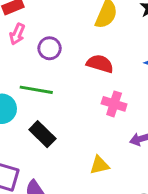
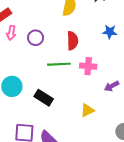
red semicircle: (100, 64) -> (72, 41), turned 84
green line: (36, 90) -> (59, 64), moved

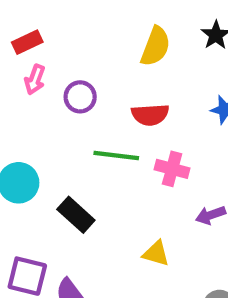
red semicircle: (72, 41) -> (150, 115), turned 78
yellow triangle: (87, 110) -> (156, 253), turned 32

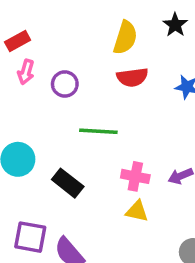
red semicircle: (150, 115) -> (132, 77), moved
pink cross: (172, 169) -> (135, 176), moved

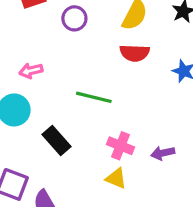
pink arrow: (26, 72) -> (31, 71), moved, turned 50
purple circle: (65, 84) -> (74, 18), moved

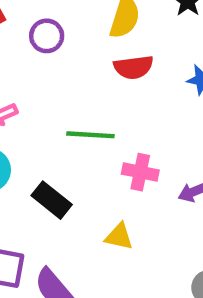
pink cross: (121, 146) -> (140, 172), moved
yellow triangle: (116, 178) -> (119, 237), moved

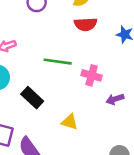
pink cross: (140, 172) -> (92, 75), moved

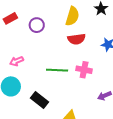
pink cross: (92, 75) -> (84, 70), moved

